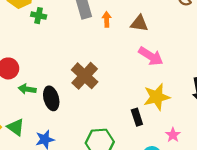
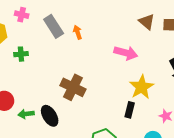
green cross: (39, 16) -> (21, 54), moved
brown triangle: (139, 23) -> (147, 22), moved, turned 48
black rectangle: (137, 117) -> (130, 110), turned 49

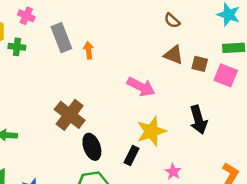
brown triangle: (147, 22) -> (174, 55), turned -30
green cross: (21, 54) -> (17, 47), moved
black ellipse: (50, 116) -> (92, 147), moved

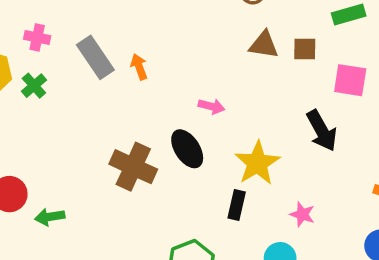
green cross: (17, 47) -> (34, 86), turned -35
pink square: (226, 75) -> (350, 80), moved
pink arrow: (141, 87) -> (211, 106), moved, size x0.6
black ellipse: (92, 147) -> (187, 149), moved

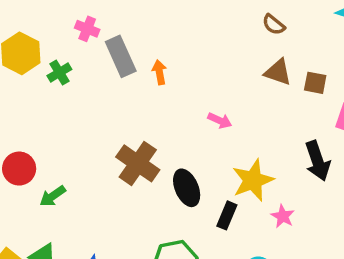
pink cross: (37, 37) -> (87, 29), moved
black ellipse: (187, 149) -> (187, 188), moved
pink star: (302, 214) -> (283, 216), moved
green arrow: (50, 217) -> (53, 196), turned -36

